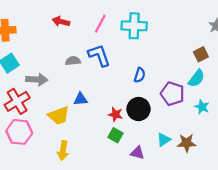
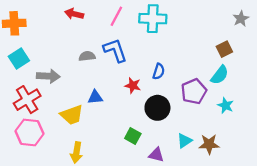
purple pentagon: (172, 94) -> (194, 91), turned 30
red star: (116, 114) -> (133, 86), moved

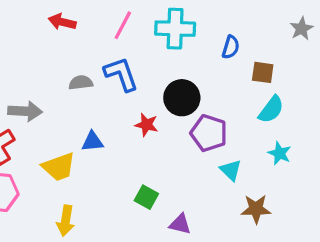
brown square: (224, 49) -> (263, 72), moved, turned 35
blue semicircle: (159, 71) -> (231, 47), moved
purple pentagon: (194, 91) -> (209, 133), moved, turned -30
black circle: (157, 108) -> (182, 98), moved
cyan triangle: (184, 141) -> (231, 170), moved, turned -42

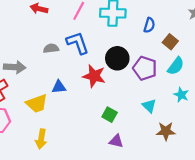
brown square: (263, 72) -> (170, 42), turned 32
red star: (146, 125) -> (94, 76), size x1.5
purple pentagon: (209, 133) -> (145, 68), moved
green square: (146, 197) -> (110, 115), moved

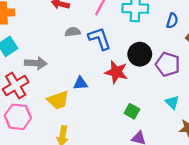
gray semicircle: (51, 48) -> (73, 32), moved

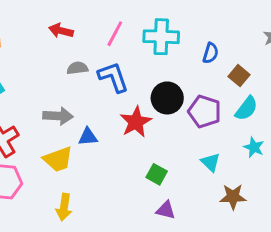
gray arrow: (36, 63) -> (58, 116), moved
red star: (116, 72) -> (136, 122), turned 30

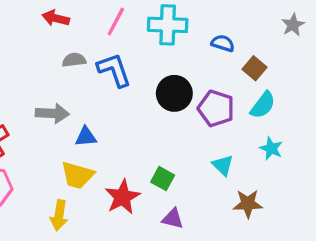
blue semicircle: (211, 53) -> (223, 43), turned -90
red star: (136, 122) -> (123, 197), moved
yellow trapezoid: (58, 159) -> (77, 175), moved, turned 36

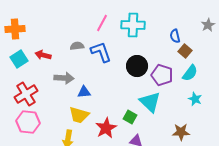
red arrow: (56, 18) -> (43, 55), moved
blue semicircle: (223, 43) -> (175, 36), moved, turned -120
cyan triangle: (223, 165) -> (150, 102), moved, size x1.6

